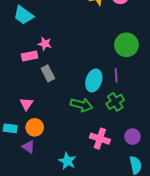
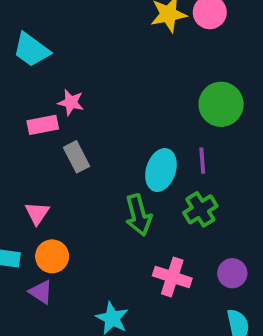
green arrow: (82, 105) -> (138, 215), turned 60

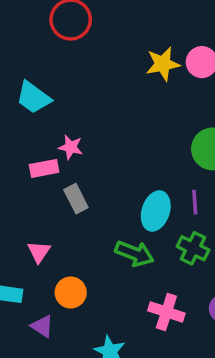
green cross: (200, 209) -> (193, 248), turned -32
green arrow: (138, 215) -> (134, 254), turned -54
orange circle: (52, 256) -> (71, 293), moved

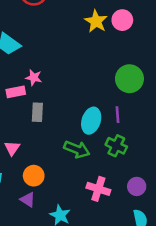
yellow star: (163, 64) -> (96, 21), turned -30
gray rectangle: (76, 199) -> (37, 112), turned 30
purple triangle: (42, 326) -> (28, 200), moved

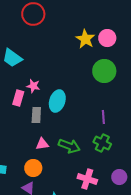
green circle: (129, 79) -> (104, 71), moved
pink rectangle: (16, 92) -> (18, 98), turned -63
cyan ellipse: (91, 121) -> (57, 101), moved
pink triangle: (12, 148) -> (42, 144), moved, turned 48

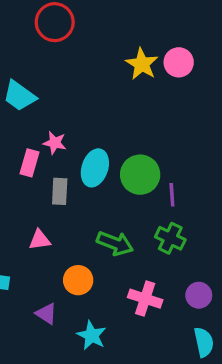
green circle: (104, 71) -> (140, 175), moved
pink triangle: (42, 144) -> (40, 240), moved
orange circle: (33, 168) -> (78, 280), moved

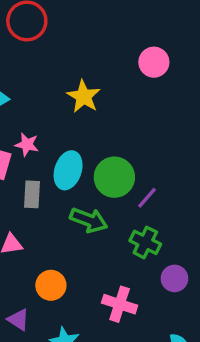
yellow star: (142, 64) -> (84, 96), moved
purple line: (172, 195) -> (147, 198), turned 45
green arrow: (115, 243) -> (89, 220), moved
purple circle: (199, 295) -> (174, 278), moved

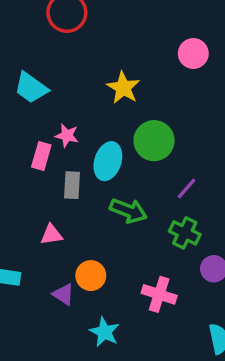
green circle: (114, 177) -> (154, 141), moved
purple triangle: (18, 320) -> (63, 294), moved

